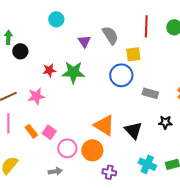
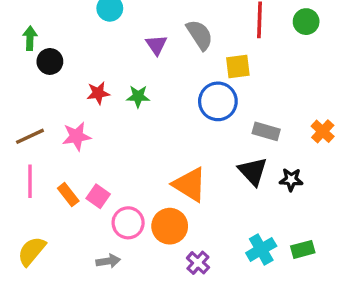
green star: (73, 72) -> (138, 96), size x0.6
black triangle: (133, 130) -> (253, 171), moved
cyan cross: (147, 164) -> (261, 249), turned 36
purple cross: (109, 172) -> (198, 263), turned 32

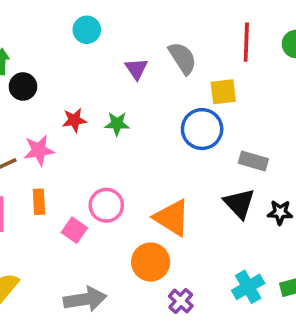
pink star: (77, 136) -> (39, 150), moved
orange rectangle: (68, 195) -> (39, 202), moved, turned 35
pink circle: (128, 223) -> (106, 205), moved
gray arrow: (108, 261) -> (85, 299), size x1.6

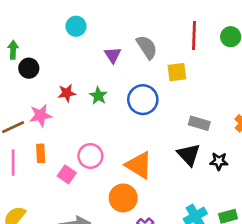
green star: (117, 124) -> (98, 96), turned 30
blue circle: (202, 129) -> (143, 100), moved

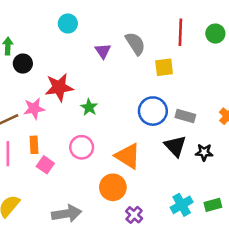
red star: (67, 93) -> (59, 87), size x1.6
green star: (98, 96) -> (89, 107), moved
blue circle: (143, 100) -> (153, 111), moved
pink square: (67, 174) -> (45, 165), moved

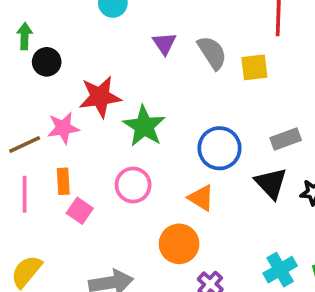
gray semicircle: (135, 44) -> (212, 53), moved
green star: (89, 107) -> (144, 126), size x1.6
blue circle: (153, 111) -> (219, 148), moved
gray rectangle: (185, 116) -> (286, 139), turned -36
orange triangle: (128, 156) -> (201, 198), size x0.7

